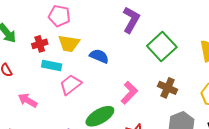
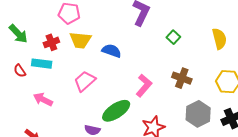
green square: (162, 47) -> (173, 37), size x0.5
cyan rectangle: (52, 66) -> (42, 64), moved

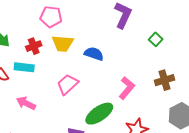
brown cross: (182, 78) -> (164, 80), turned -36

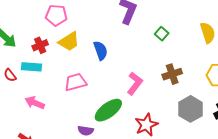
yellow trapezoid: (63, 43) -> (69, 41), turned -35
blue semicircle: (94, 54) -> (101, 50), turned 54
pink trapezoid: (68, 84) -> (76, 82), turned 30

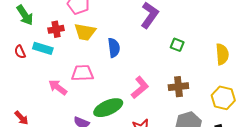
green square: (162, 34) -> (177, 45), turned -32
yellow trapezoid: (69, 41) -> (85, 32), turned 30
pink arrow: (35, 103) -> (58, 87), moved

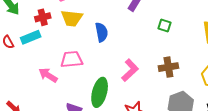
cyan rectangle: (43, 48) -> (31, 37), turned -36
green ellipse: (108, 108) -> (100, 92), turned -48

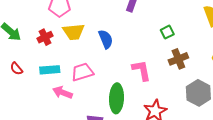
green square: (165, 25) -> (167, 32), moved, turned -32
cyan rectangle: (31, 37) -> (50, 70), moved, turned 30
pink L-shape: (130, 70) -> (141, 70), turned -45

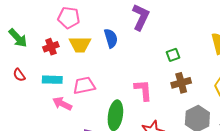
blue semicircle: (106, 39) -> (111, 38), moved

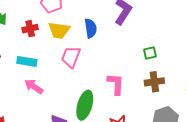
pink trapezoid: (84, 85) -> (71, 57), moved, turned -65

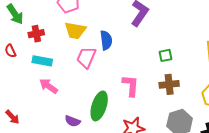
blue semicircle: (91, 28) -> (106, 40), moved
red cross: (30, 29) -> (36, 34), moved

